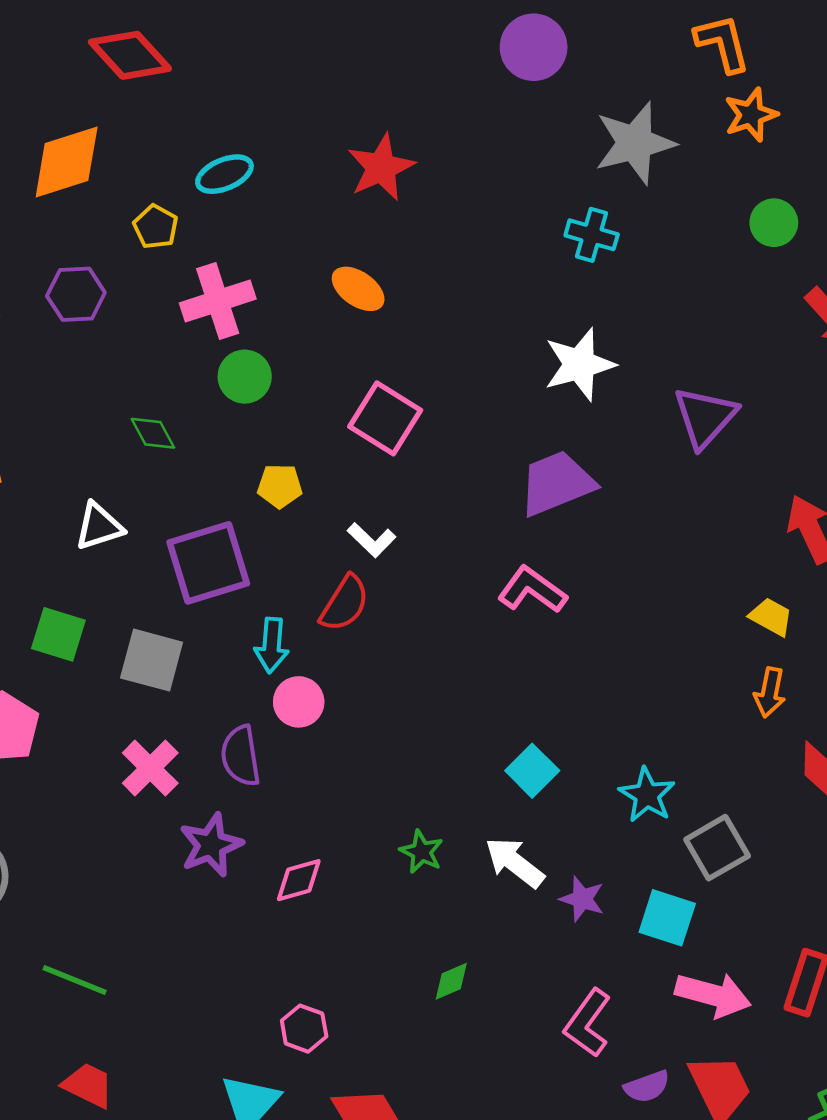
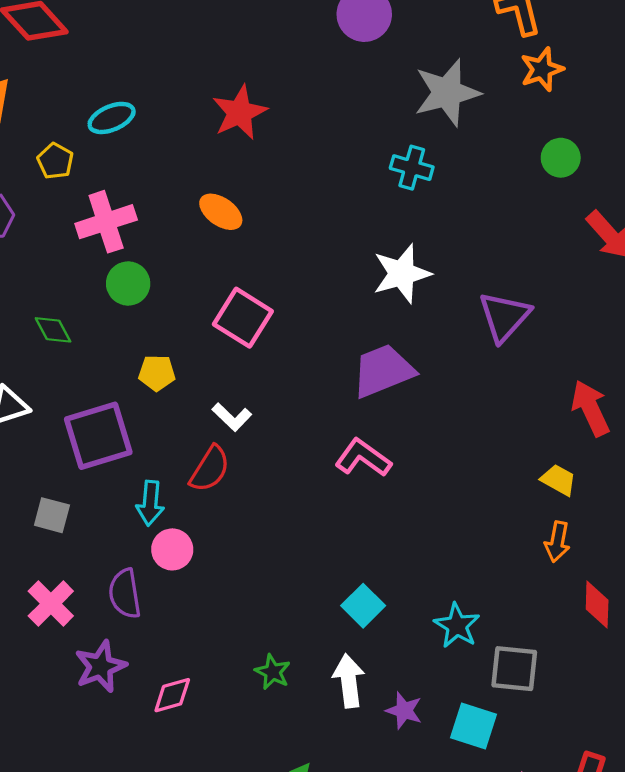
gray square: (152, 660) -> (52, 515), size x0.7
gray square: (717, 848) -> (514, 669), turned 36
white arrow: (515, 863) -> (349, 681), turned 45

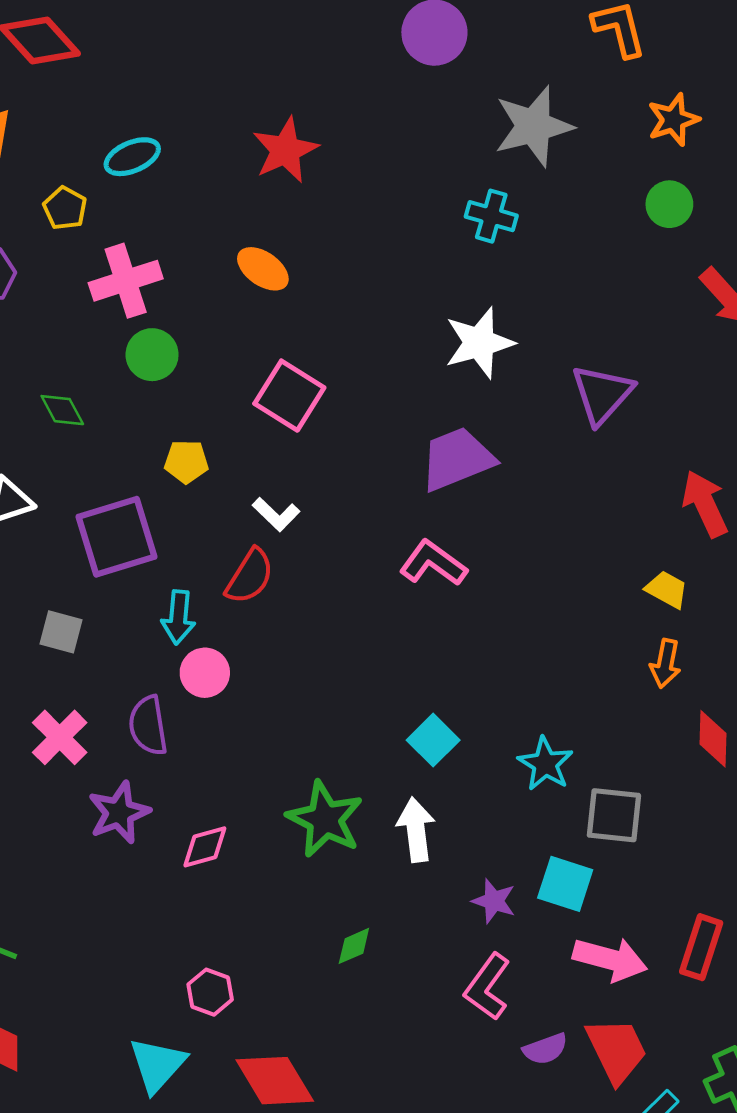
orange star: (542, 69) -> (673, 120), moved
green star: (273, 672) -> (325, 819), size x1.8
purple star: (404, 711) -> (494, 901), moved

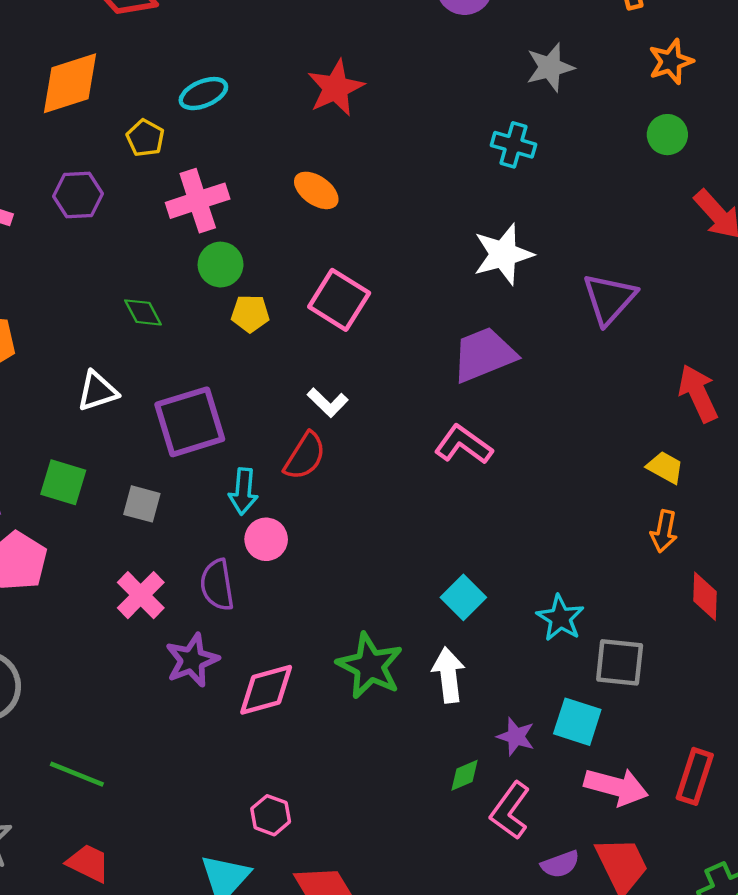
gray star: (533, 126) -> (550, 67), size x0.7
yellow pentagon: (186, 462) -> (250, 314), moved
pink diamond: (205, 847) -> (266, 690), size x1.4
green diamond: (354, 946) -> (464, 775), moved

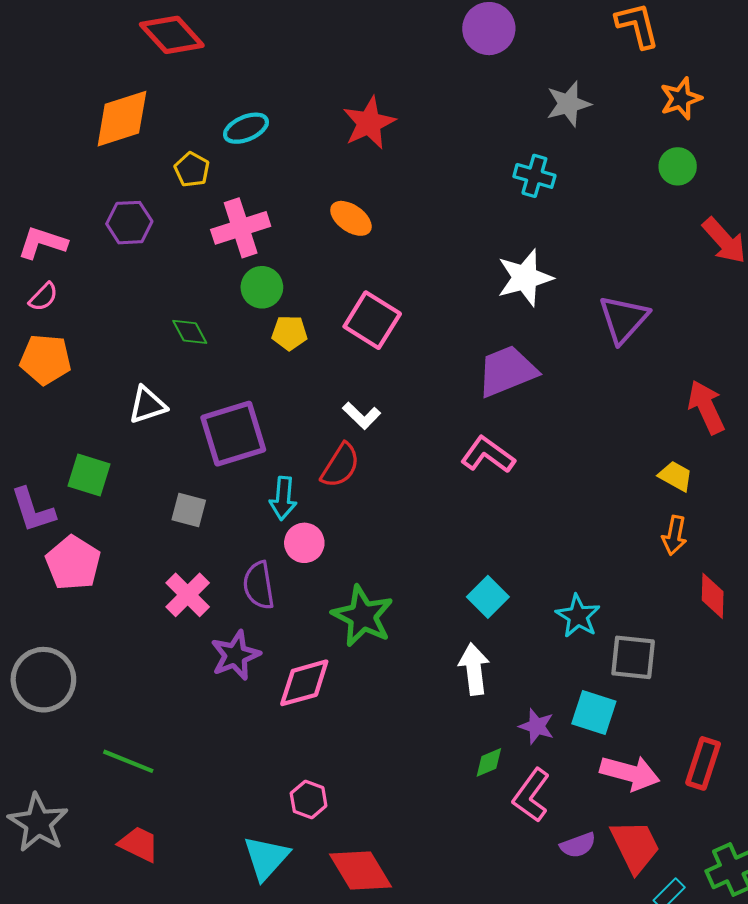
green square: (63, 482) -> (89, 475), moved
green star: (370, 666) -> (363, 616), moved

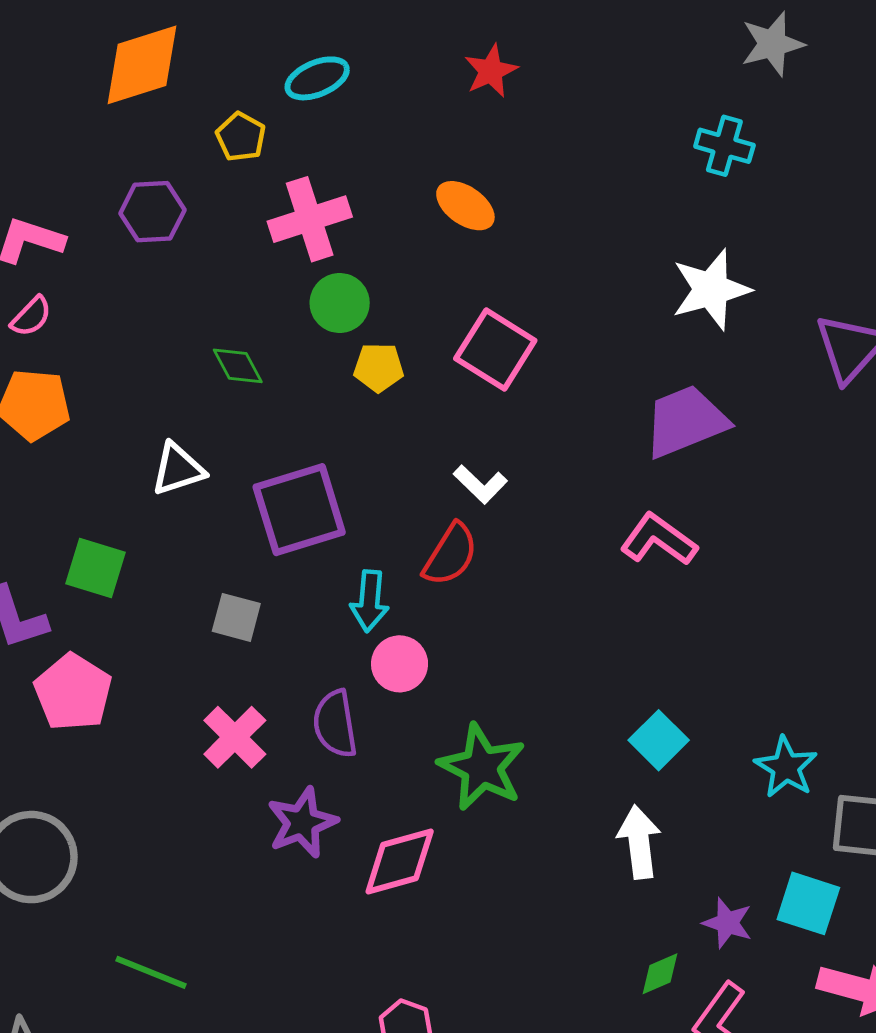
red star: (369, 123) -> (491, 71), size x0.7

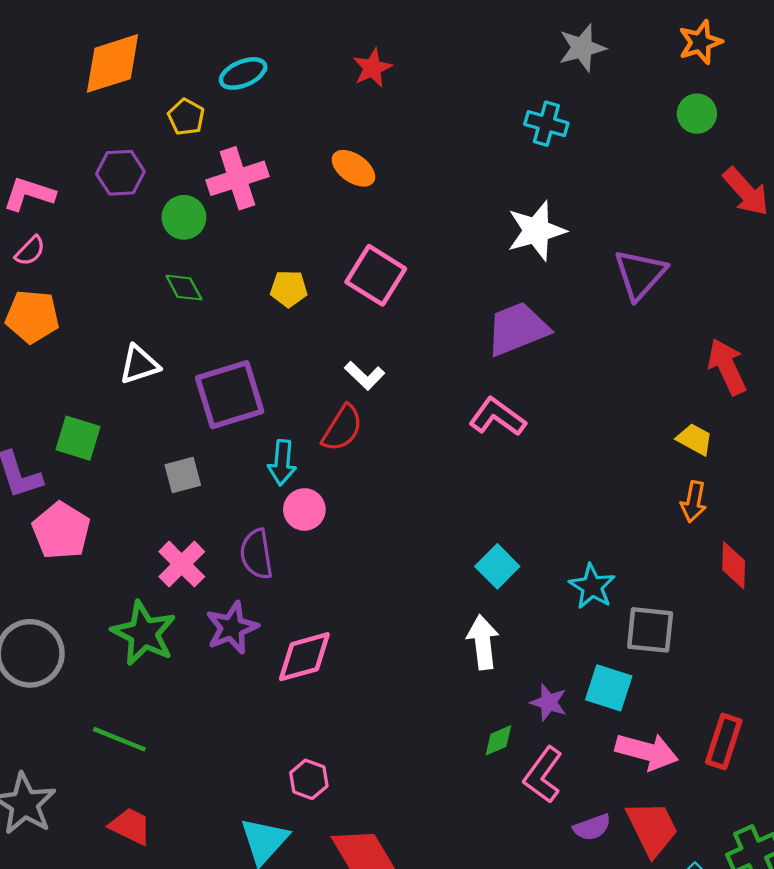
green circle: (340, 303) -> (184, 217), moved
gray square: (236, 617) -> (183, 475), turned -30
green star: (482, 767) -> (144, 633), moved

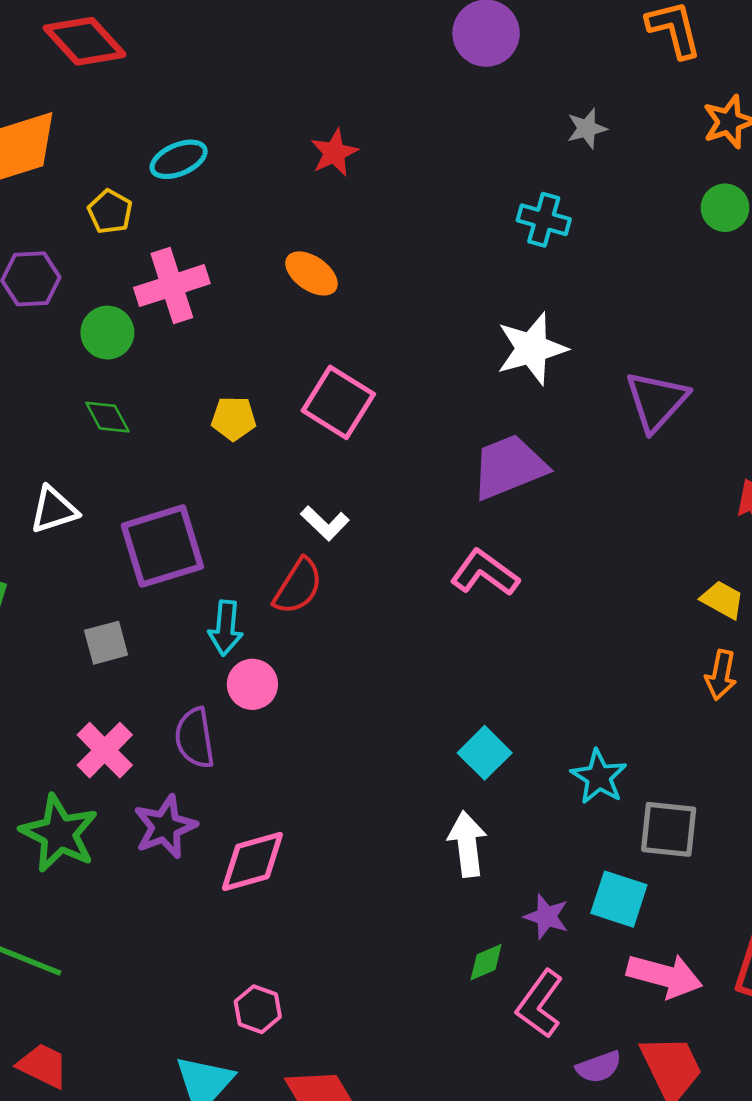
gray star: (582, 48) -> (587, 128), size x0.7

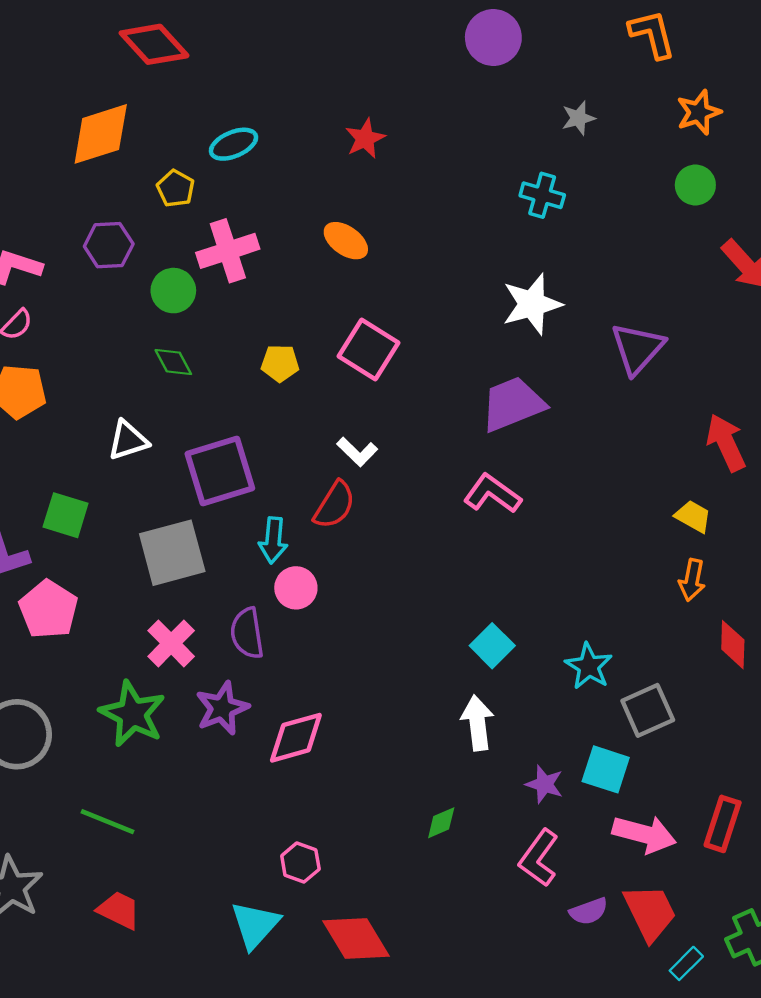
gray square: (106, 643) -> (172, 553), size x1.8
gray square: (669, 829) -> (648, 710), turned -30
green diamond: (486, 962) -> (441, 823), moved

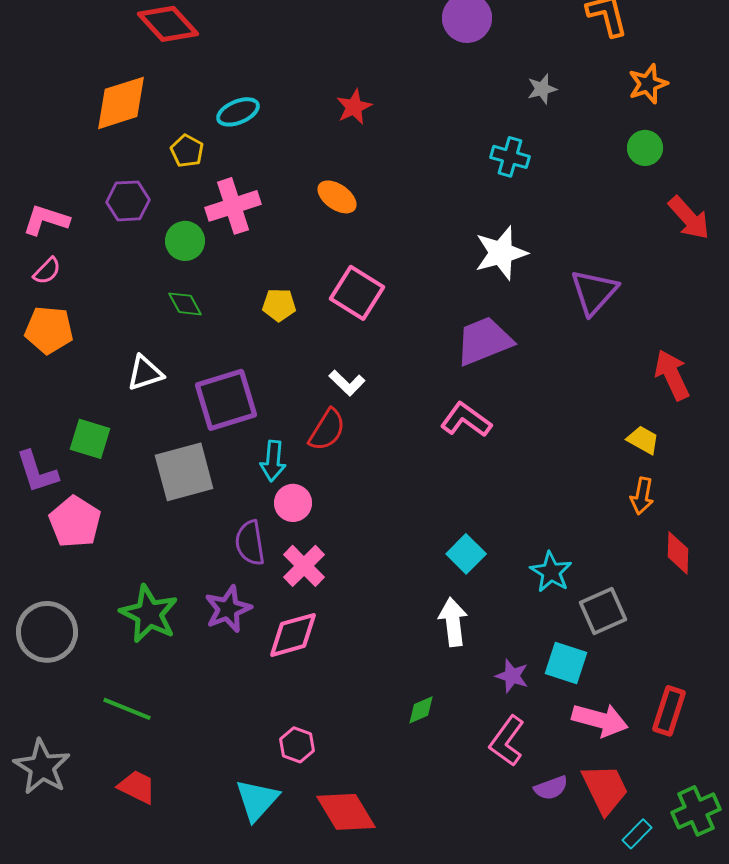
pink cross: (171, 643) -> (304, 566), moved

